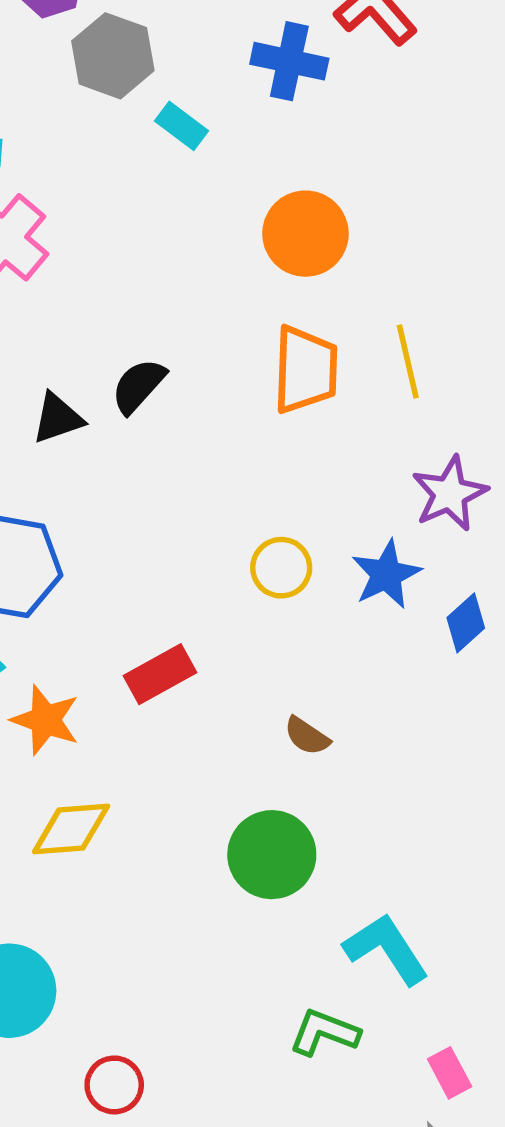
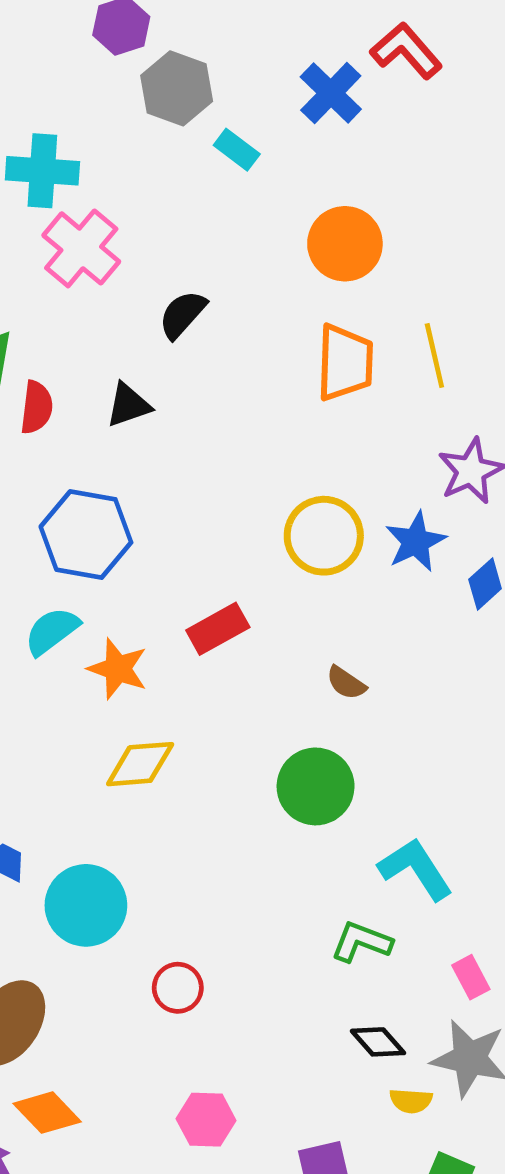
blue cross: (289, 61) -> (331, 93), turned 32
black semicircle: (138, 386) -> (182, 314), moved
yellow circle: (281, 568) -> (324, 536), size x1.5

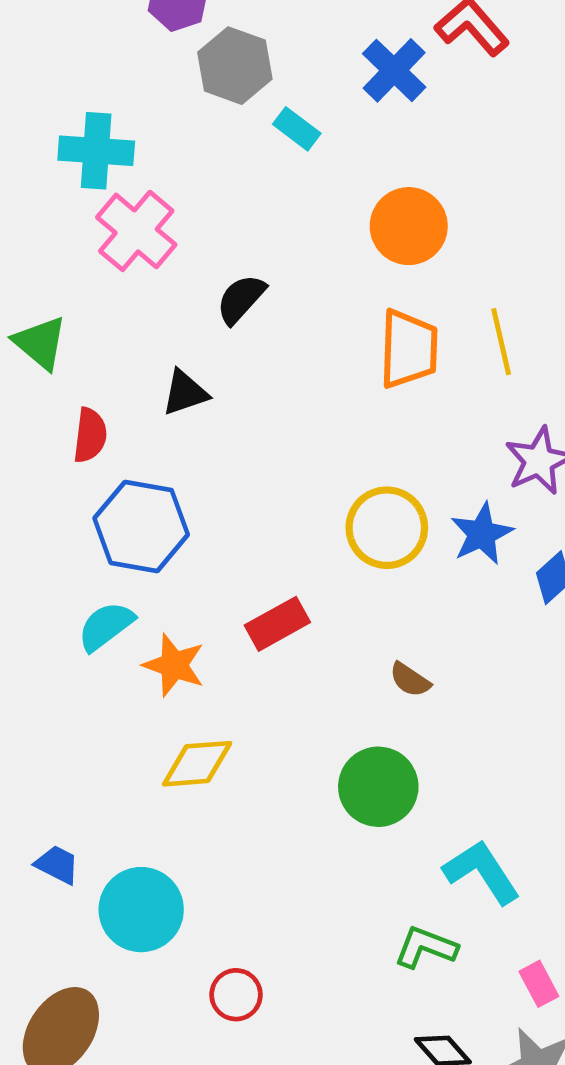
red semicircle: (37, 407) -> (90, 435), moved

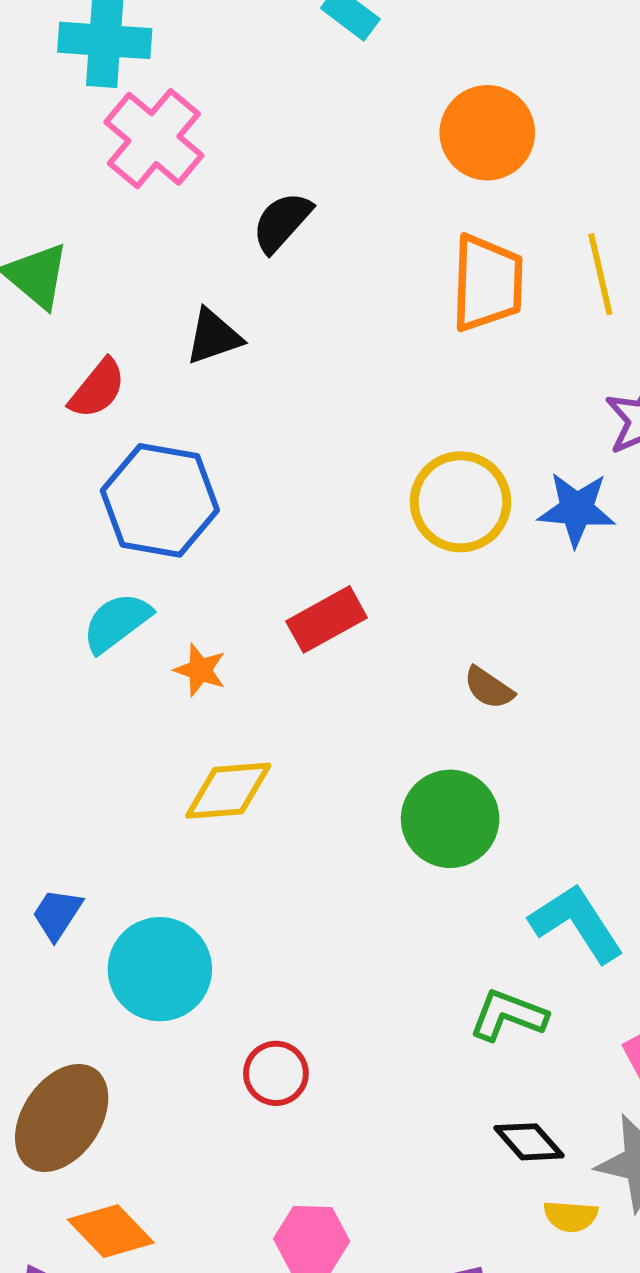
red semicircle: (90, 435) -> (97, 389), turned 32
blue star: (482, 534) -> (577, 509), turned 30
orange star: (174, 665) -> (200, 670), size x0.7
blue trapezoid: (57, 865) -> (57, 914), turned -84

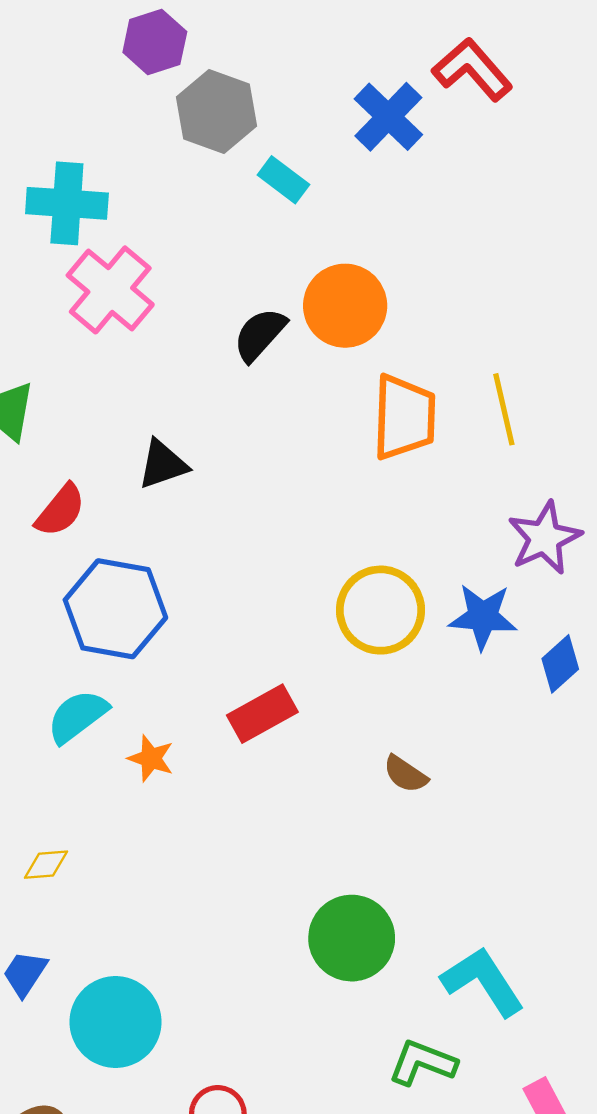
orange circle: (487, 133) -> (345, 306), moved
black semicircle: (282, 222) -> (260, 335), moved
yellow diamond: (228, 791) -> (46, 865), moved, size x0.6
green circle: (450, 819) -> (352, 938), moved

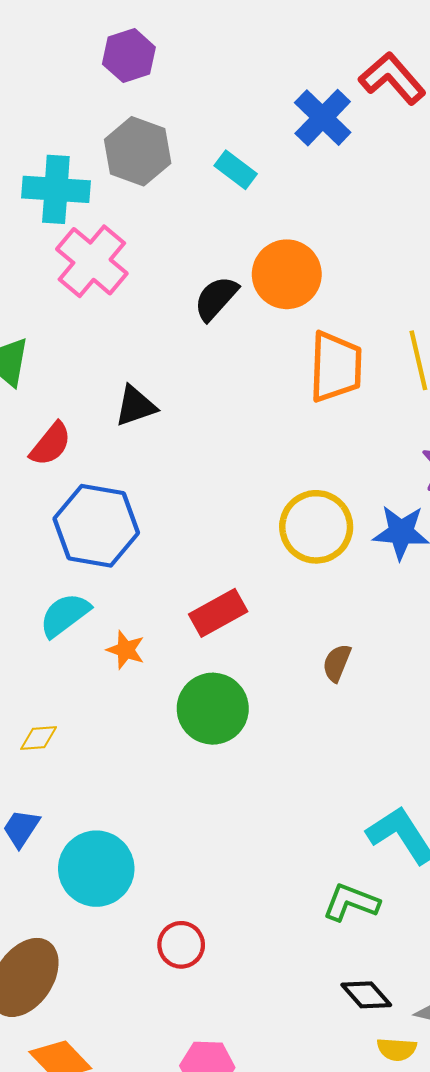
gray hexagon: (216, 112) -> (138, 151), moved
brown semicircle: (405, 774) -> (337, 663), turned 78
green circle: (352, 938) -> (213, 709), moved

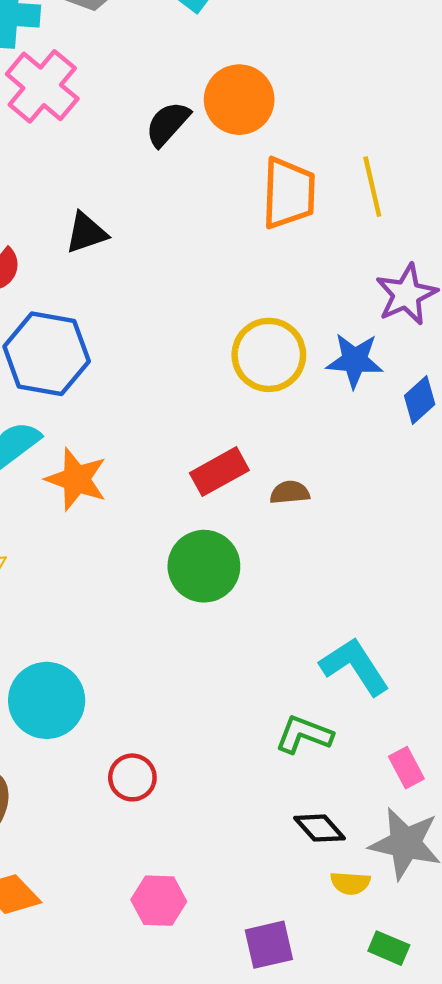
red rectangle: (218, 613) -> (219, 472), moved
orange star: (126, 650) -> (76, 479), size x1.6
brown semicircle: (337, 663) -> (290, 492), turned 63
green circle: (213, 709) -> (204, 566), moved

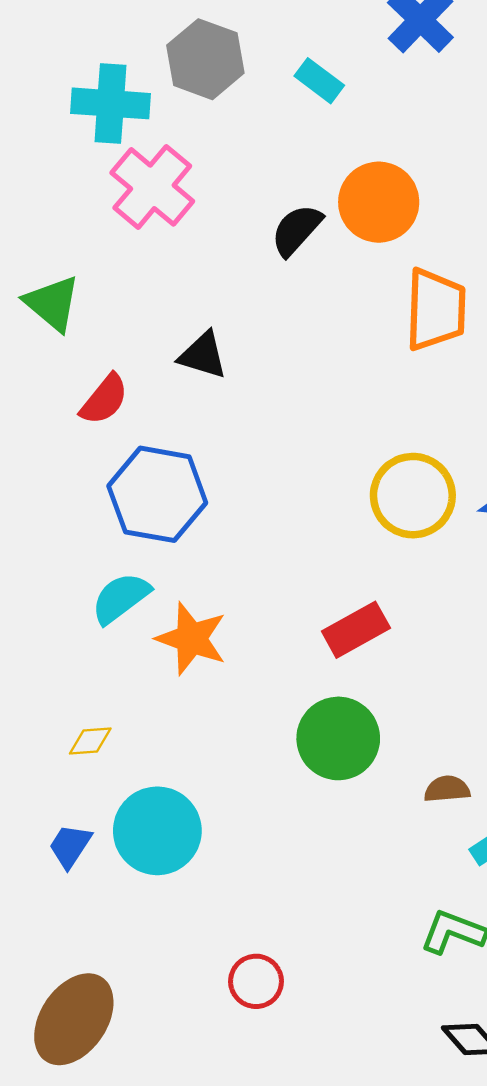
black triangle: (86, 233) -> (203, 355), turned 36
brown semicircle: (290, 492) -> (447, 789), moved
cyan circle: (47, 700) -> (157, 831), moved

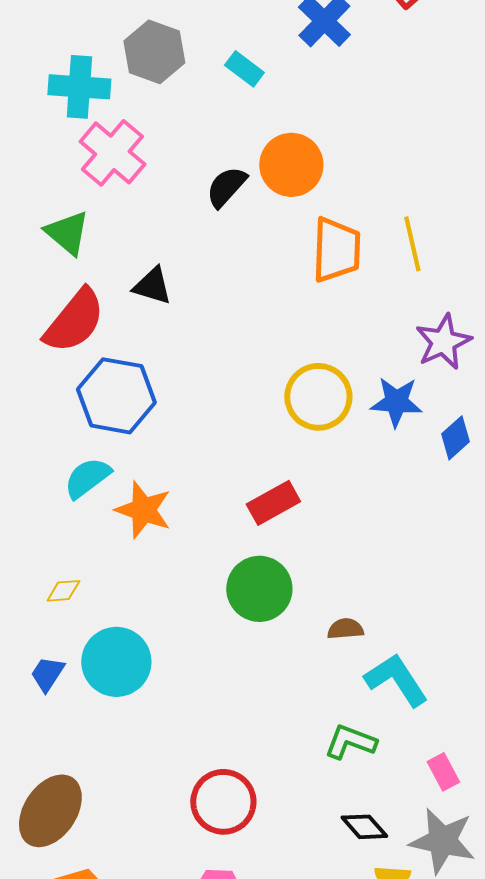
green triangle: (52, 303) -> (67, 233), moved
red semicircle: (104, 399) -> (74, 321), size x1.6
red circle: (256, 981) -> (223, 802), moved, size x1.5

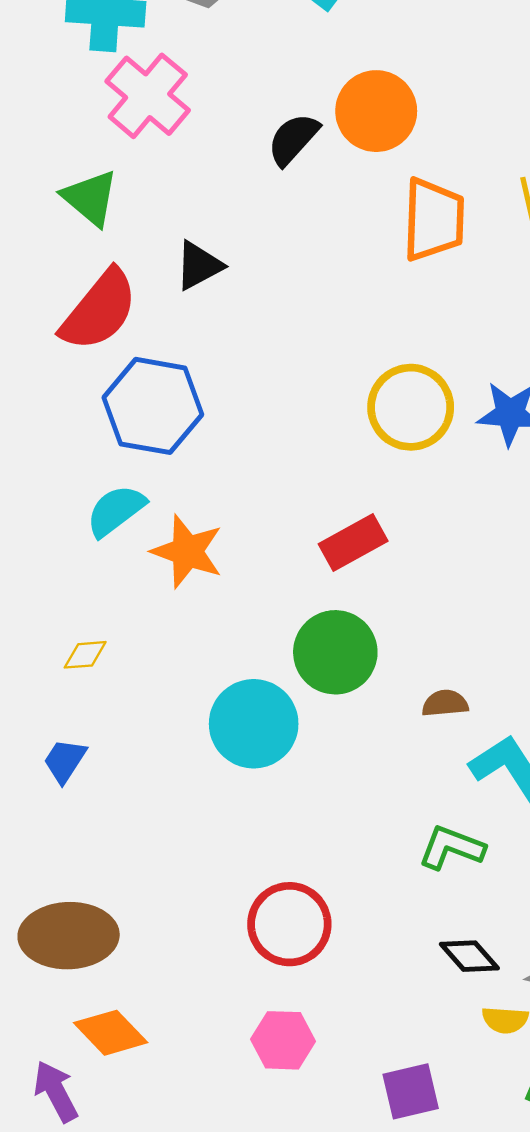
black triangle: (152, 286) -> (199, 266), turned -45
cyan circle: (116, 662) -> (254, 724), moved
brown ellipse: (50, 811) -> (69, 936), turned 54

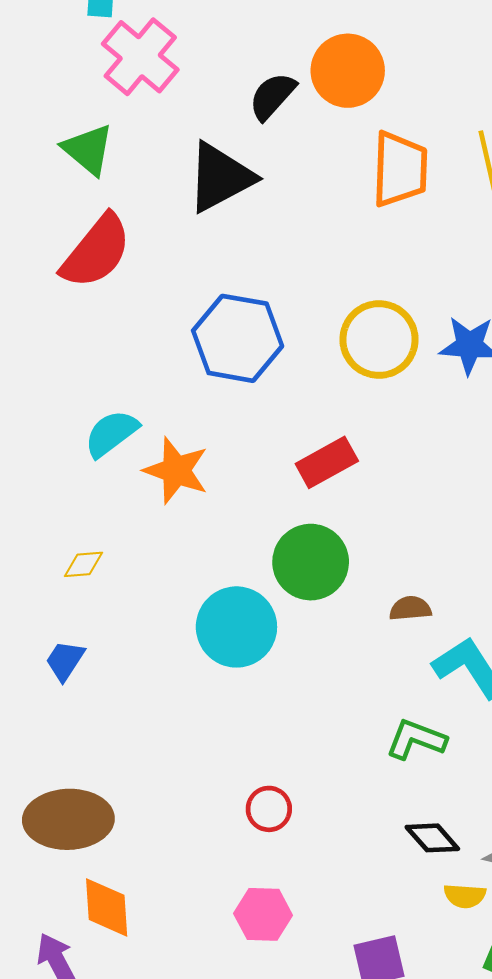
black triangle: (199, 266) -> (220, 177), moved, size x1.6
blue hexagon: (153, 406) -> (238, 338), moved
red circle: (289, 924) -> (269, 809), size x0.6
orange diamond: (111, 1033) -> (107, 907), turned 40

